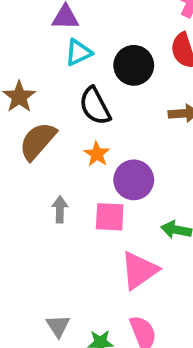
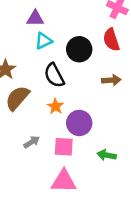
gray arrow: (60, 209) -> (32, 142), turned 56
pink triangle: (139, 270) -> (64, 181), moved, turned 36

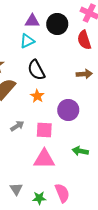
purple triangle: (35, 18) -> (32, 21), moved
black circle: (79, 49) -> (57, 24), moved
purple circle: (79, 123) -> (68, 110), moved
green arrow: (107, 155) -> (80, 151), moved

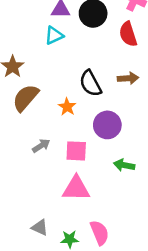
black semicircle: (36, 70) -> (90, 83), moved
green arrow: (80, 151) -> (124, 165), moved
gray triangle: (16, 189) -> (40, 227), turned -32

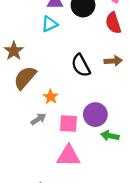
orange star: (67, 107) -> (51, 97), moved
purple circle: (107, 125) -> (95, 115), moved

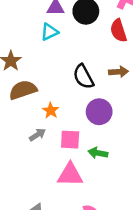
brown semicircle: (25, 78) -> (23, 90), turned 30
purple circle: (95, 115) -> (99, 112), moved
green arrow: (110, 136) -> (98, 153), moved

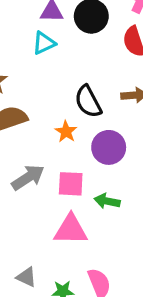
orange star: (51, 111) -> (66, 132), moved
gray arrow: (37, 135) -> (28, 177), size x1.5

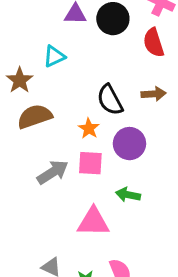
cyan triangle: (44, 43) -> (54, 56), moved
pink square: (71, 184) -> (90, 163), moved

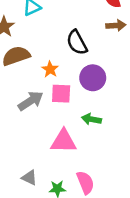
brown arrow: (154, 94) -> (116, 25), moved
orange star: (89, 128) -> (50, 69), moved

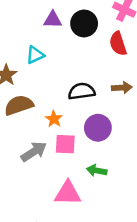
brown arrow: (116, 25) -> (122, 88), moved
black semicircle: (77, 42) -> (82, 91), turned 110

